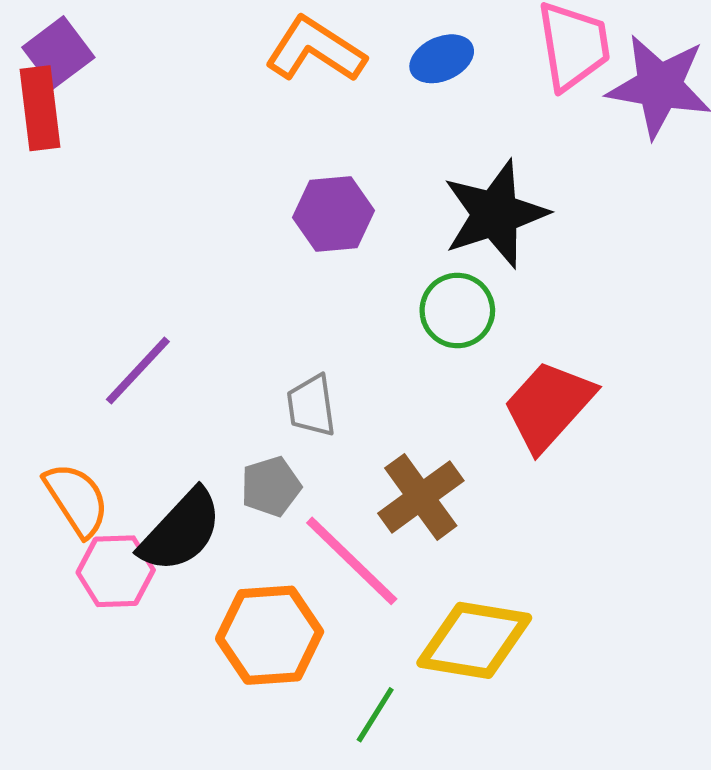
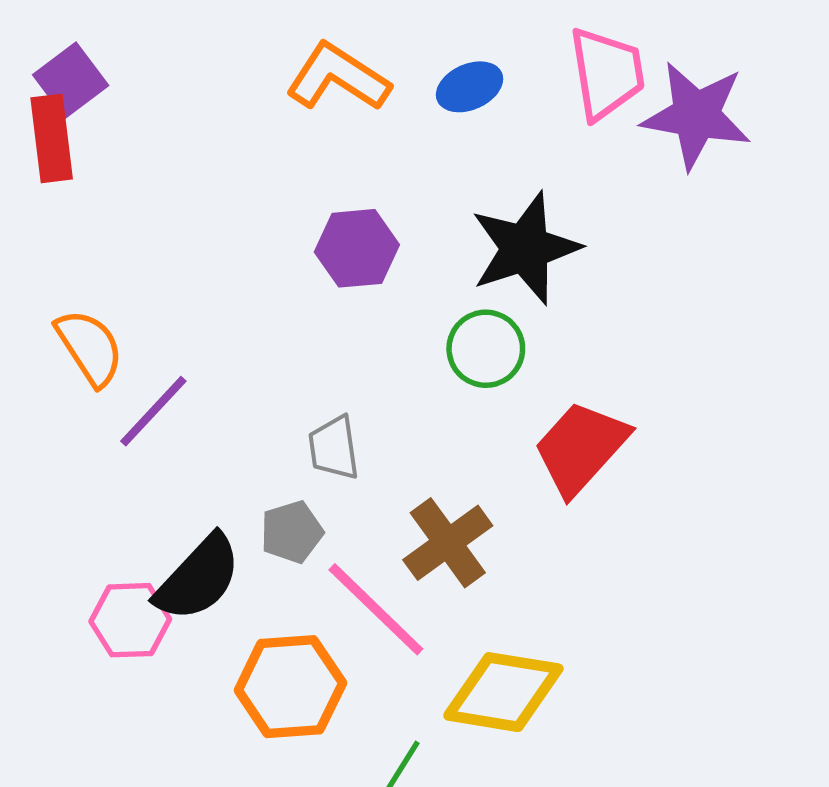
orange semicircle: (77, 500) -> (90, 347), moved

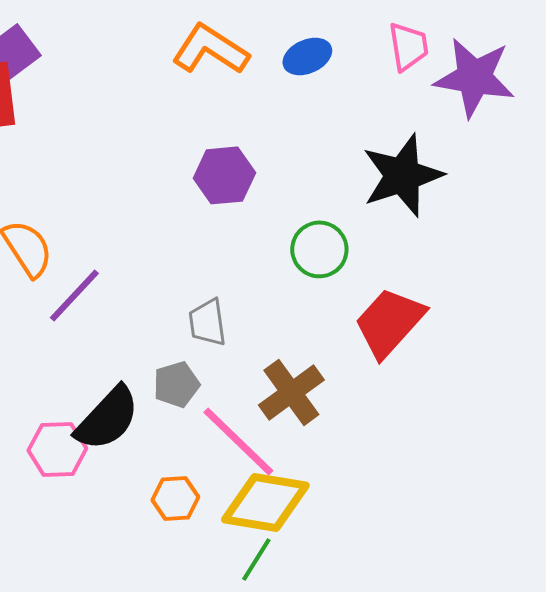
pink trapezoid: (607, 73) -> (408, 46), size x0.7
black star: (525, 248) -> (402, 175), moved
orange hexagon: (290, 687) -> (175, 498), size x0.6
yellow diamond: (503, 692) -> (265, 502), moved

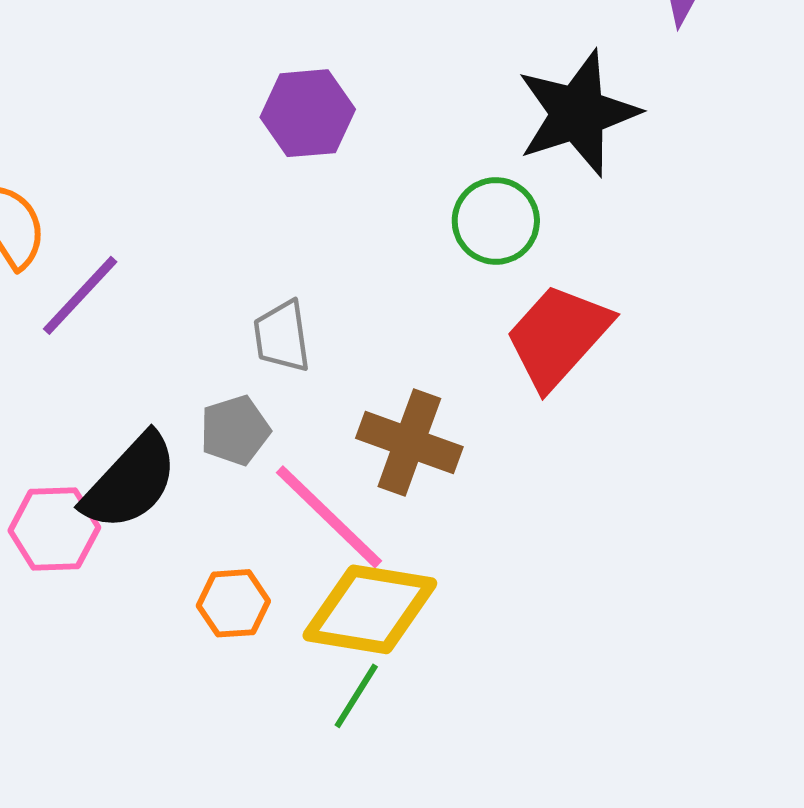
green circle: (319, 249) -> (496, 221), moved
brown cross: (291, 392) -> (409, 442), turned -34

